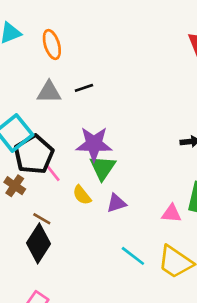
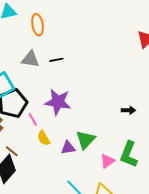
green triangle: (103, 168) -> (86, 140), moved
pink line: (53, 173) -> (33, 119), moved
pink triangle: (171, 213) -> (107, 161), turned -49

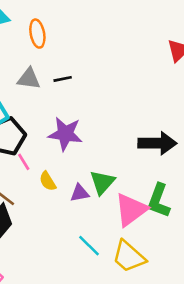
black arrow: (128, 110) -> (157, 143), size x2.0
pink line: (33, 119) -> (24, 162), moved
pink triangle: (107, 161) -> (131, 210), size x1.8

